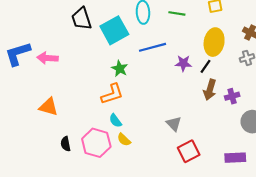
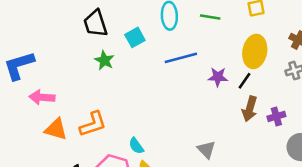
cyan square: (114, 30) -> (135, 37), size x0.6
pink arrow: (48, 58) -> (42, 97), moved
green star: (120, 69) -> (104, 60), moved
orange L-shape: (112, 94) -> (93, 124), moved

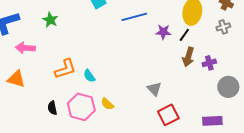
green star: (104, 60) -> (50, 20), moved
orange triangle: (56, 129) -> (16, 79), moved
cyan semicircle: (136, 146) -> (89, 76), moved

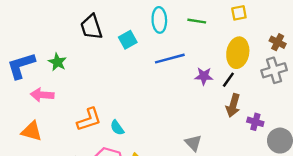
green star: (50, 20) -> (57, 62), moved
gray cross: (223, 27) -> (274, 70), size x1.5
purple cross: (209, 63) -> (255, 122), moved, turned 32

